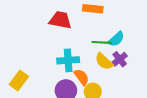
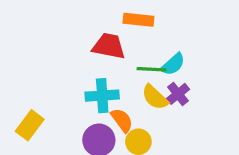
red trapezoid: (60, 20) -> (109, 46), moved

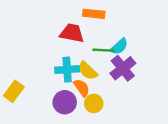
purple cross: (178, 94) -> (123, 68), size x1.5
yellow semicircle: (155, 97) -> (88, 71), moved

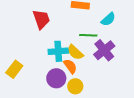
red trapezoid: (72, 33) -> (41, 19), moved, turned 60
cyan semicircle: (119, 47) -> (108, 19), moved
yellow circle: (94, 103) -> (75, 86), moved

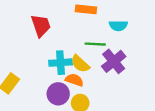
cyan semicircle: (108, 19) -> (118, 26), turned 42
orange semicircle: (70, 66) -> (74, 80), turned -35

